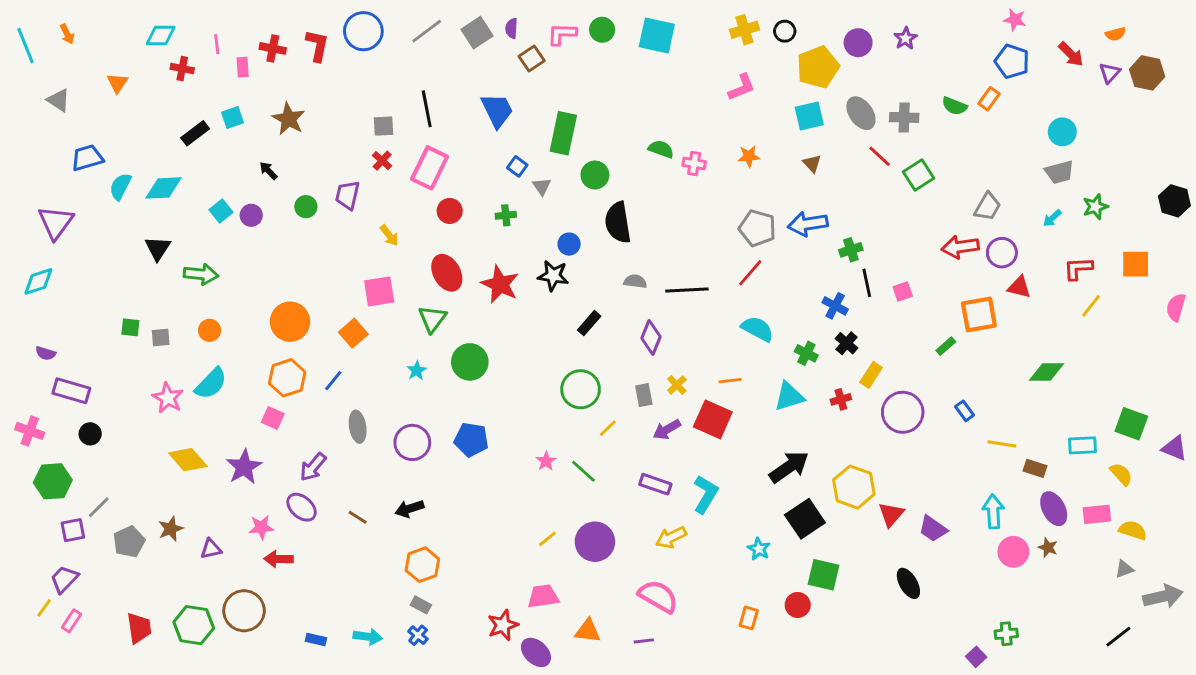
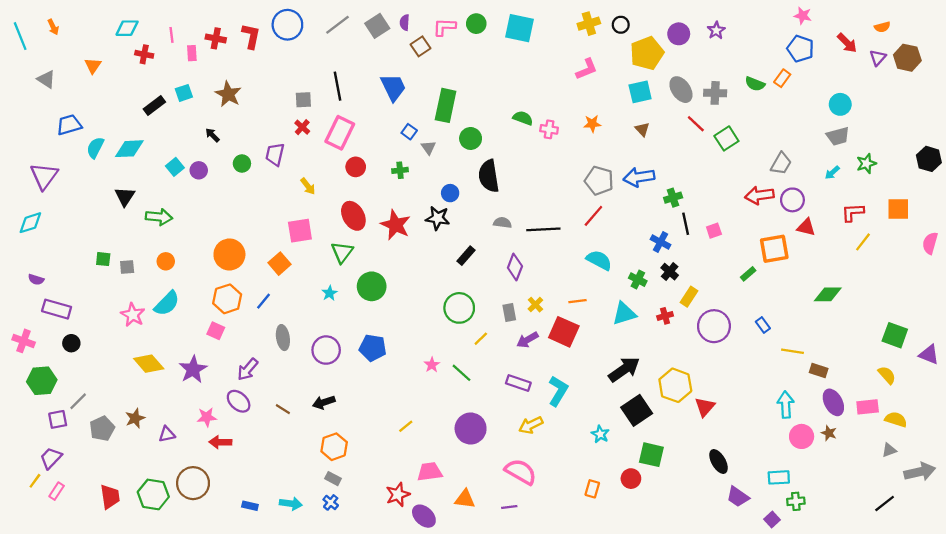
cyan rectangle: (1082, 445) -> (779, 477), moved
purple trapezoid: (933, 529) -> (738, 497), moved
yellow line: (547, 539) -> (406, 426), moved

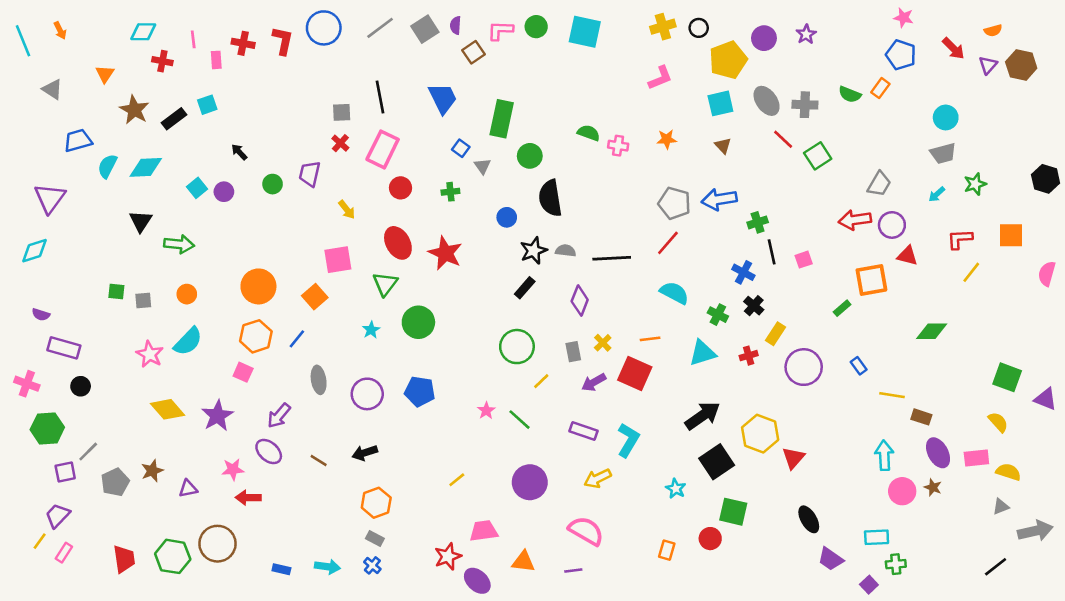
brown star: (228, 94) -> (134, 110), moved
black star: (438, 218) -> (534, 251), moved, turned -30

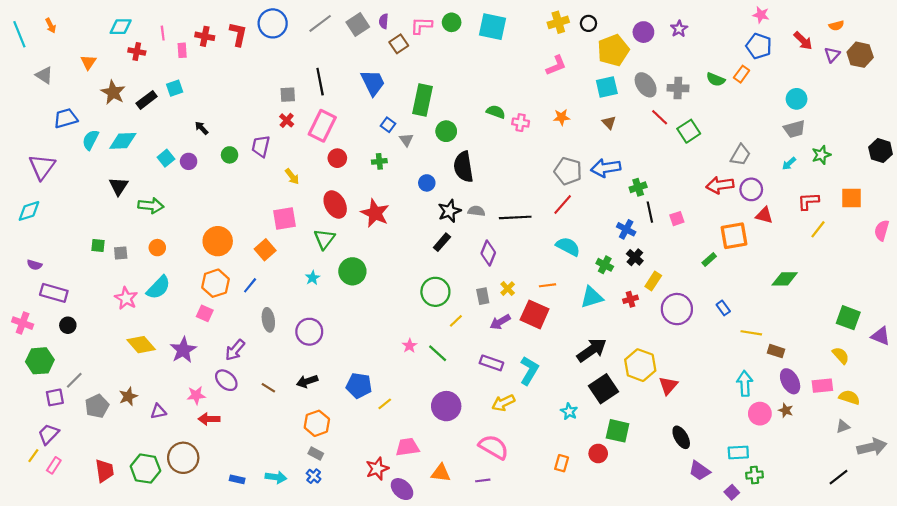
blue pentagon: (420, 391) -> (359, 386), moved

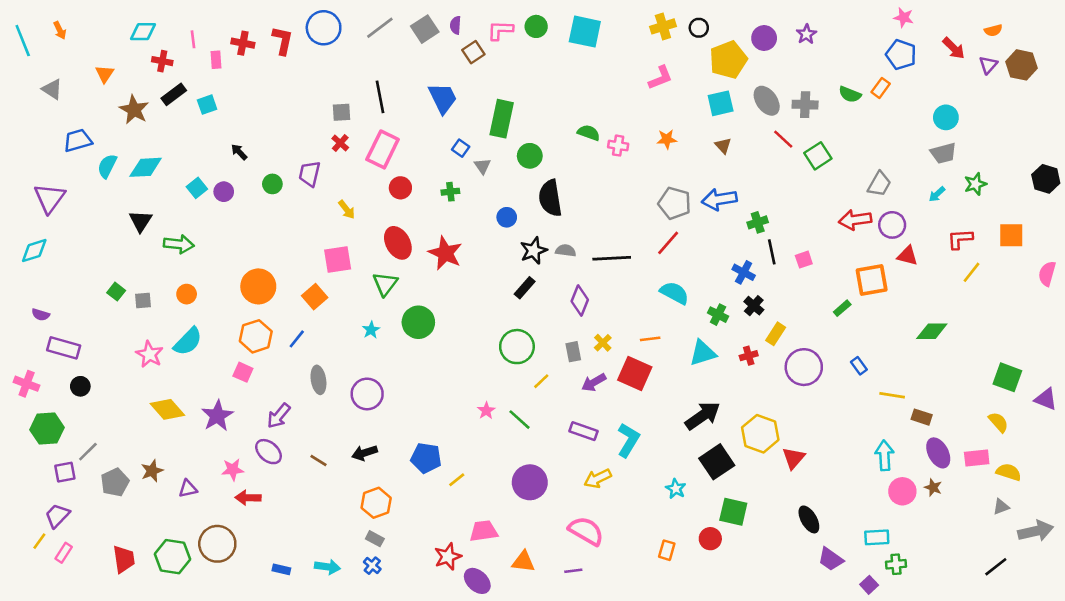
black rectangle: (147, 100) -> (174, 94), moved
green square: (98, 245) -> (116, 292), turned 32

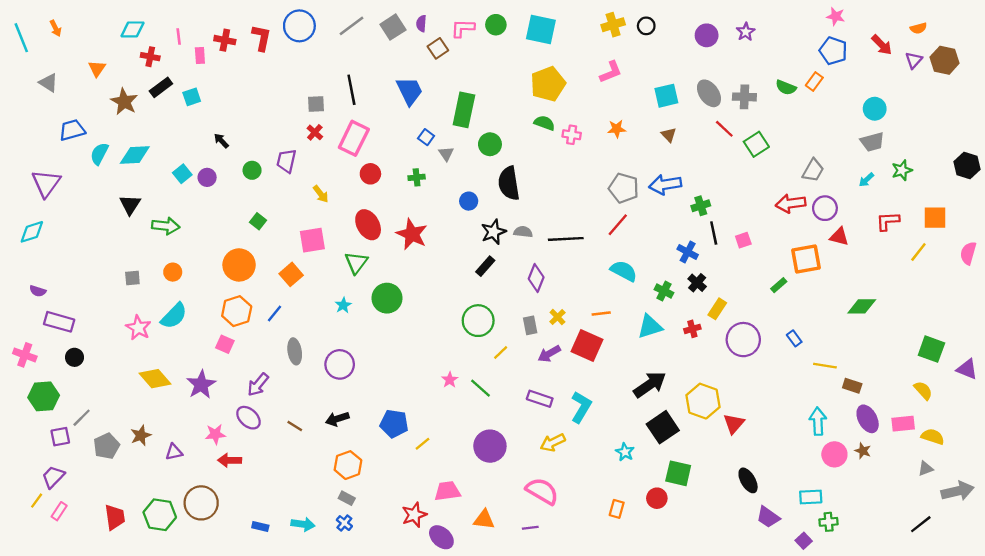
yellow pentagon: (728, 60) -> (548, 84), moved
yellow line: (972, 272) -> (918, 252), moved
green square: (116, 292) -> (258, 221), moved

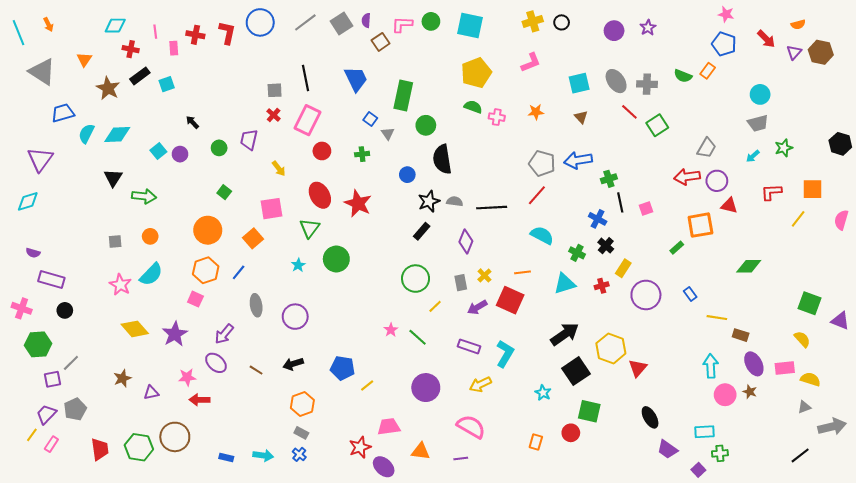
gray triangle: (48, 83) -> (42, 72), size x1.6
gray pentagon: (106, 446) -> (75, 409), moved

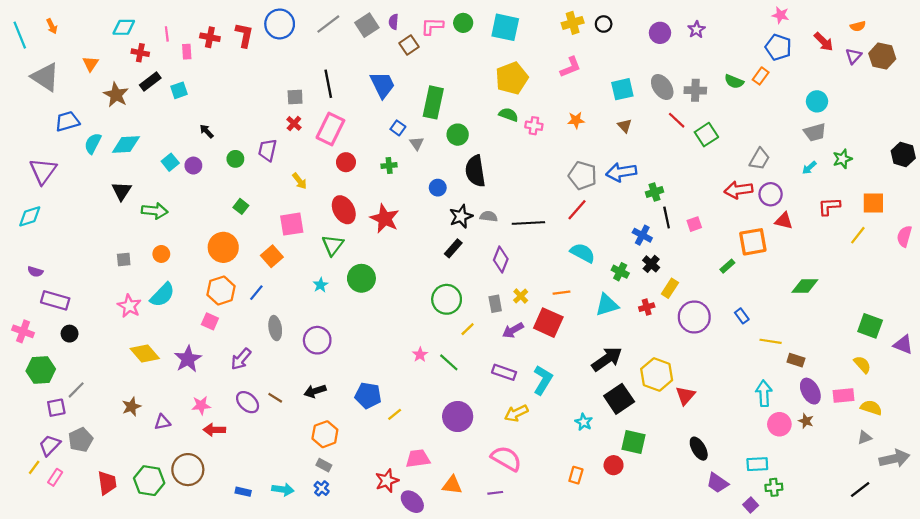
purple ellipse: (216, 363) -> (248, 402), moved

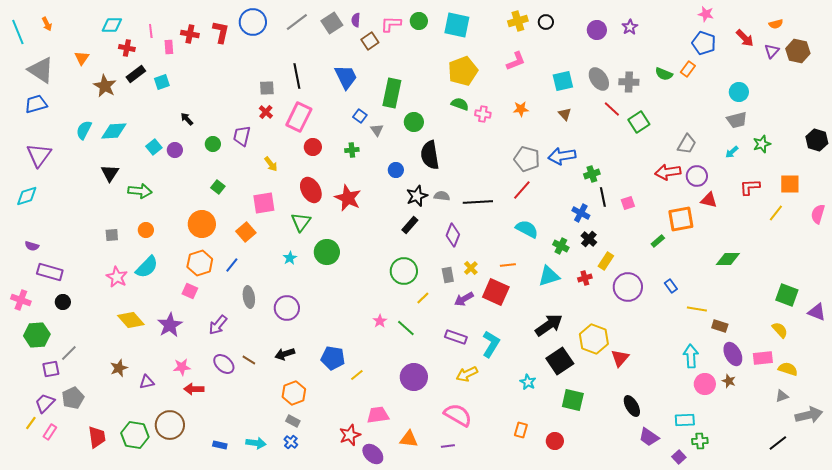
blue trapezoid: (67, 121) -> (36, 104), moved
red circle: (614, 465) -> (555, 441), moved

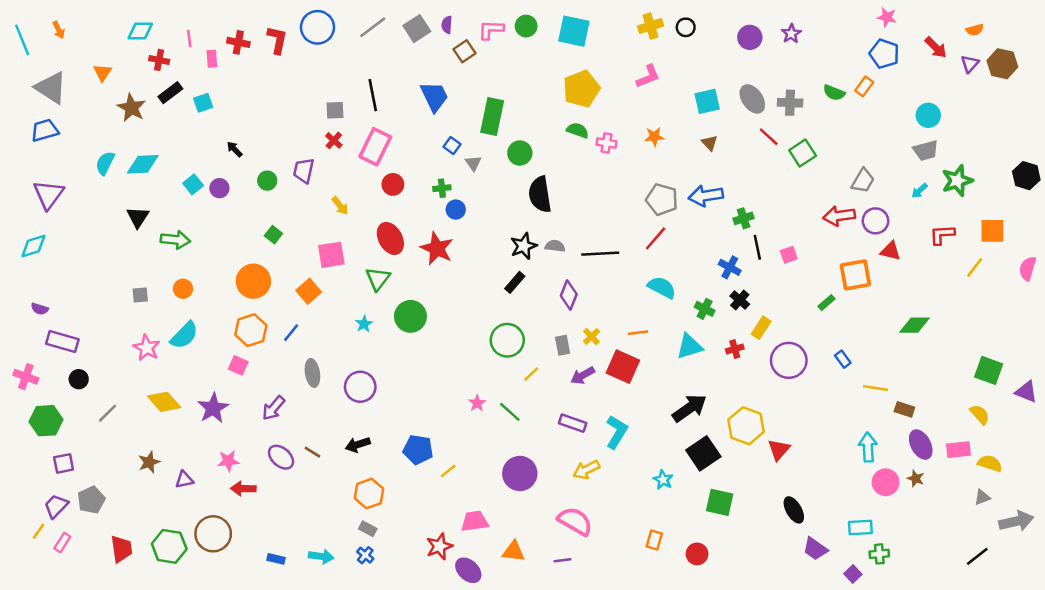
green star: (762, 144) -> (957, 181), size x1.4
blue circle: (396, 170) -> (456, 210), moved
gray line: (69, 353) -> (108, 413), moved

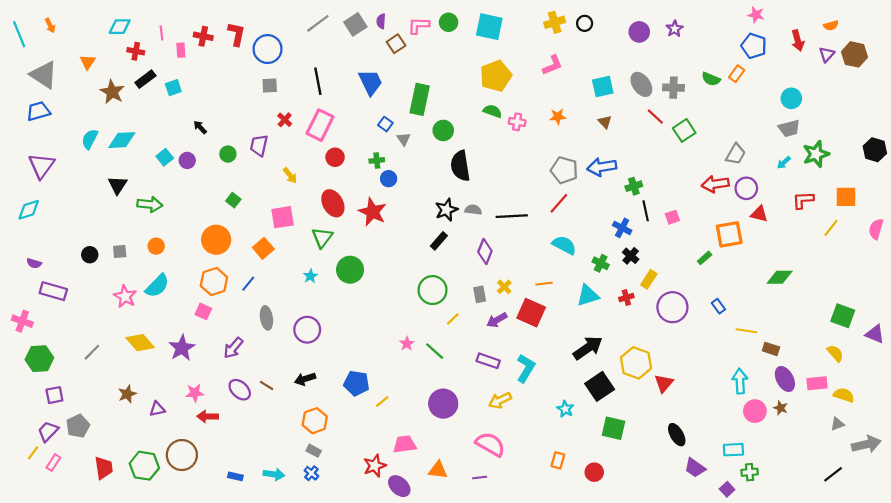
blue circle: (317, 27) -> (268, 49), moved
red arrow: (936, 47) -> (798, 40), turned 30
gray square: (335, 110) -> (270, 85), moved
black circle: (79, 379) -> (90, 255), moved

